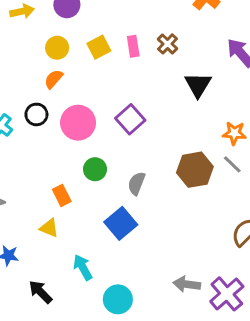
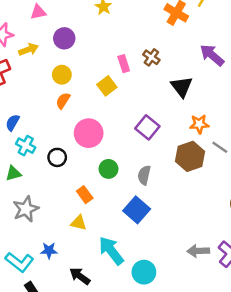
yellow square: (99, 47) -> (107, 86), moved
black circle: (36, 114) -> (57, 157), moved
purple square: (130, 119) -> (147, 127), moved
orange star: (234, 133) -> (199, 124), moved
cyan arrow: (83, 267) -> (111, 251), size x1.4

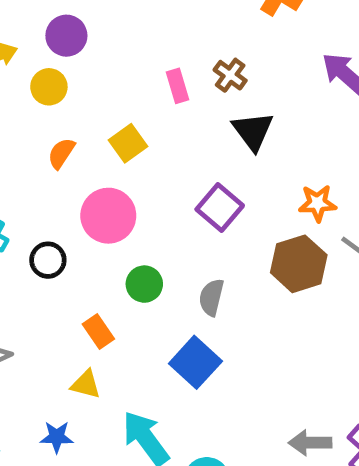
yellow circle: (62, 75) -> (49, 87), moved
yellow square: (107, 86) -> (128, 143), moved
black triangle: (182, 87) -> (253, 131), moved
blue star: (49, 251) -> (57, 437), moved

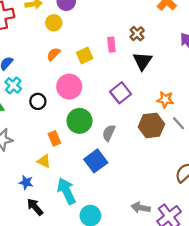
pink rectangle: (178, 86) -> (111, 45), moved
green circle: (144, 284) -> (79, 121), size x1.5

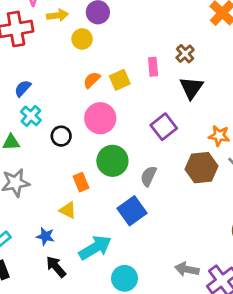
orange semicircle: (53, 54) -> (92, 80), moved
cyan arrow: (66, 191) -> (95, 248), turned 84

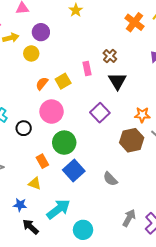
gray semicircle: (149, 176) -> (110, 179), moved, turned -63
blue square: (132, 211) -> (74, 171), moved
gray arrow: (187, 269) -> (129, 218), turned 114

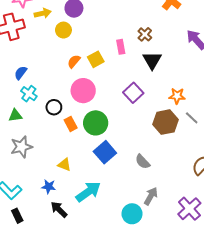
orange rectangle: (42, 161) -> (71, 124), moved
gray arrow: (129, 218) -> (151, 196), moved
cyan circle: (83, 230) -> (132, 214), moved

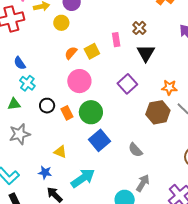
blue semicircle: (21, 73) -> (20, 63), turned -72
black circle: (54, 107) -> (47, 106), moved

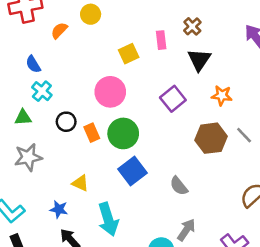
orange semicircle: (71, 53) -> (59, 30), moved
orange star: (169, 87) -> (222, 95), moved
cyan arrow: (83, 178) -> (108, 219), turned 105

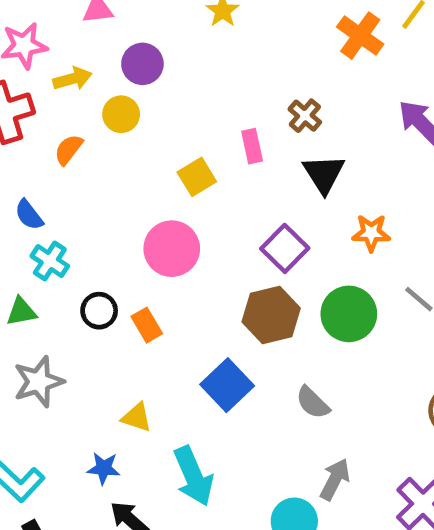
green circle: (123, 133) -> (349, 314), moved
brown hexagon: (211, 138) -> (271, 315), moved

